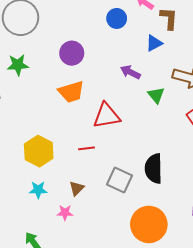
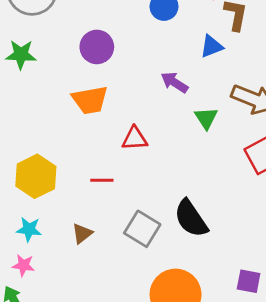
red triangle: (106, 116) -> (135, 138), size x0.7
black semicircle: (154, 169) -> (191, 218), turned -40
pink star: (65, 213) -> (23, 265), moved

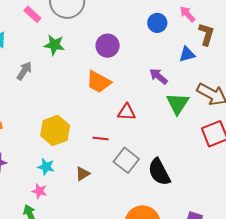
orange trapezoid: (90, 100) -> (99, 82), turned 32
green triangle: (206, 118) -> (178, 104), size x1.4
gray square: (142, 229) -> (126, 160), moved

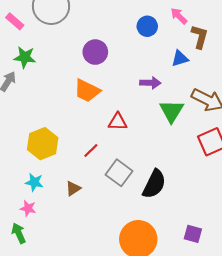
green star: (54, 45) -> (25, 57), moved
purple arrow: (159, 76) -> (150, 83), turned 144
red line: (100, 138) -> (91, 151), turned -49
black semicircle: (159, 172) -> (154, 184), turned -124

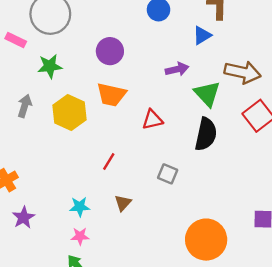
green star: (25, 57) -> (50, 66), moved
yellow hexagon: (43, 144) -> (70, 113), moved
red line: (91, 151) -> (109, 161), moved
gray square: (119, 173) -> (168, 174), size x0.7
black semicircle: (154, 184) -> (206, 134), moved

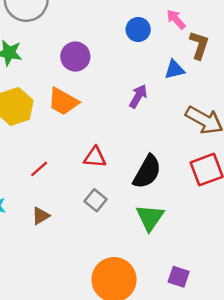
purple arrow: (177, 69) -> (138, 96), turned -65
green triangle: (207, 94) -> (150, 218), moved
red triangle: (152, 120) -> (95, 157), moved

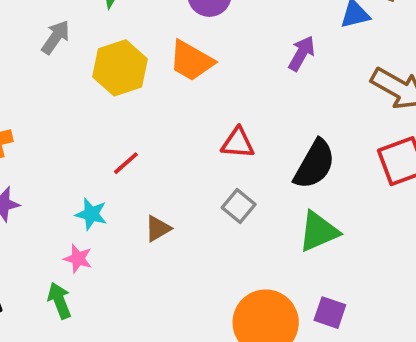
red line: (39, 169) -> (126, 163), moved
green triangle: (150, 218) -> (319, 231), turned 32
purple square: (179, 277) -> (330, 313), moved

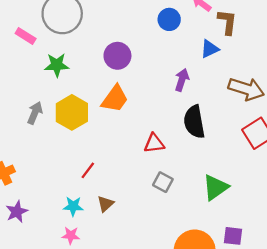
gray arrow: (56, 37) -> (35, 113), moved
orange trapezoid: (191, 61) -> (115, 99), turned -72
black semicircle: (315, 164) -> (194, 122), moved, turned 152
brown triangle: (158, 229) -> (105, 204), moved

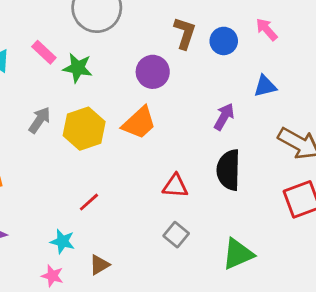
brown L-shape: (227, 22) -> (185, 33), moved
pink rectangle: (26, 36) -> (44, 52), moved
brown triangle: (105, 204) -> (99, 265), moved

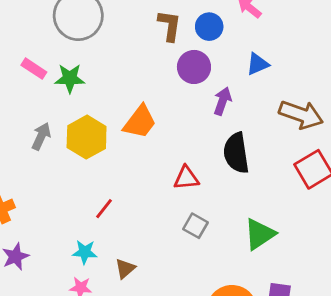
purple circle: (153, 72) -> (194, 67), moved

